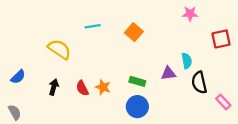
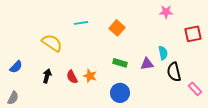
green rectangle: (137, 81) -> (120, 63), moved
gray semicircle: (15, 112) -> (13, 98), turned 56

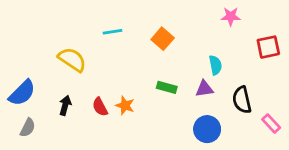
cyan semicircle: (163, 53) -> (215, 65), moved
blue semicircle: (16, 67) -> (22, 93), size x1.5
blue circle: (120, 93) -> (207, 129), moved
gray semicircle: (13, 98) -> (28, 128), moved

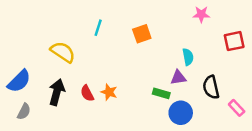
cyan line: (113, 32) -> (98, 28), turned -63
orange square: (163, 39) -> (142, 34), turned 30
green rectangle: (167, 87) -> (161, 93), moved
black arrow: (65, 105) -> (57, 92), size x1.5

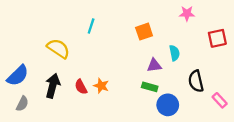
orange square: (142, 34) -> (144, 32), moved
purple triangle: (178, 78) -> (154, 65), moved

